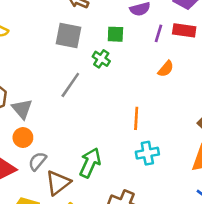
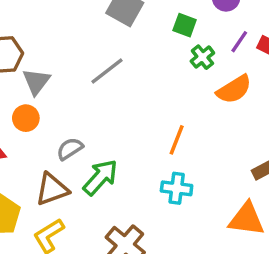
green cross: (101, 59) -> (202, 57), moved
orange semicircle: (166, 69) -> (234, 89), size x1.5
gray semicircle: (37, 161) -> (70, 149), moved

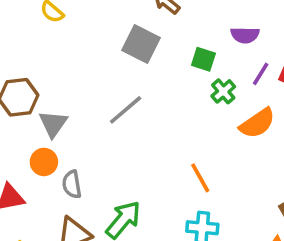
orange line: (177, 140) -> (200, 178), turned -48
gray semicircle: (70, 149) -> (72, 184), moved, turned -64

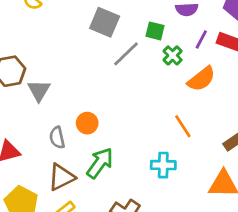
gray line: (126, 110) -> (126, 54), moved
orange circle: (44, 162) -> (87, 123), moved
orange line: (200, 178) -> (183, 126), moved

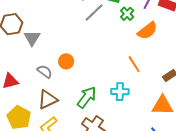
gray semicircle: (57, 138) -> (45, 72), turned 140
green arrow: (100, 163) -> (87, 97), moved

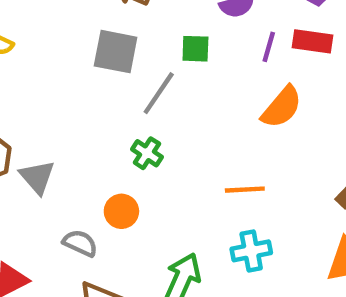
green cross: (127, 14) -> (147, 153), moved
orange line: (134, 64) -> (245, 190), moved, turned -48

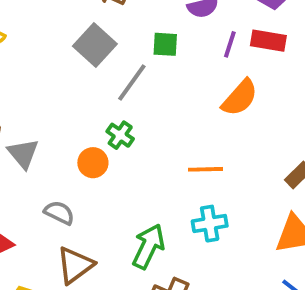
gray square: (116, 52) -> (95, 45), turned 30
orange circle: (121, 211) -> (93, 163), moved

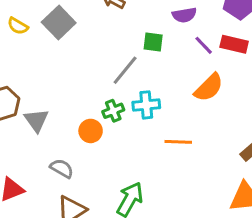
purple line: (230, 44) -> (204, 45), turned -65
gray square: (95, 45) -> (59, 23), moved
green cross: (120, 135) -> (113, 111), turned 30
cyan cross: (210, 224) -> (146, 105), moved

